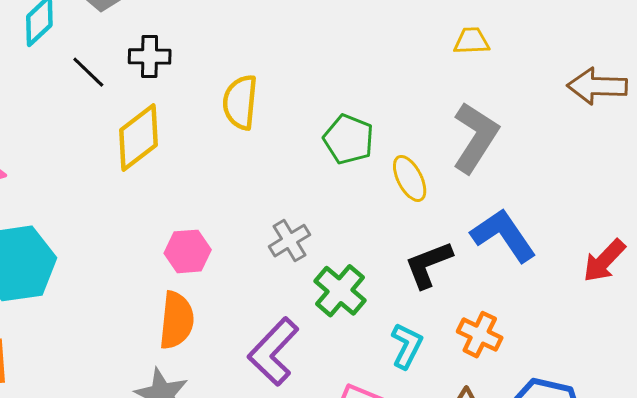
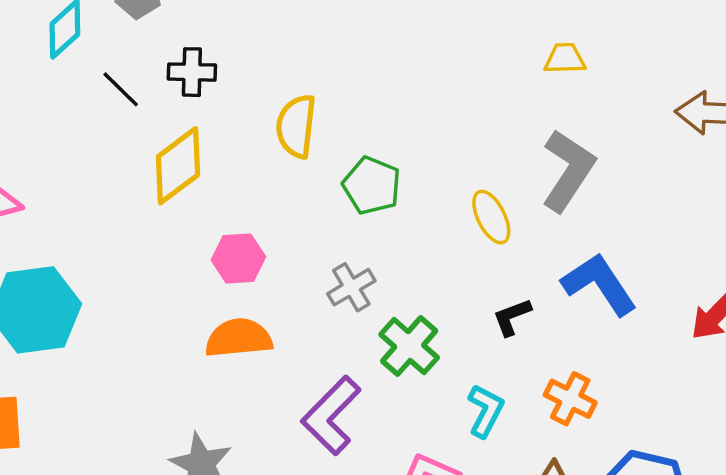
green pentagon: (349, 139) -> (372, 186), moved
pink hexagon: (188, 251) -> (238, 258), moved
black L-shape: (428, 265) -> (512, 317), size x0.7
orange semicircle: (176, 320) -> (239, 338), moved, turned -102

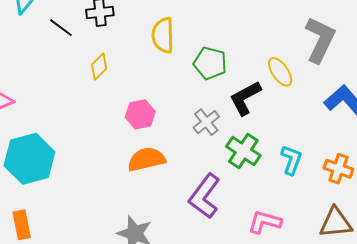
yellow diamond: (178, 166) -> (99, 67), size x0.6
black L-shape: (512, 317) -> (245, 98), moved, size x1.5
cyan L-shape: (486, 411) -> (291, 160), moved

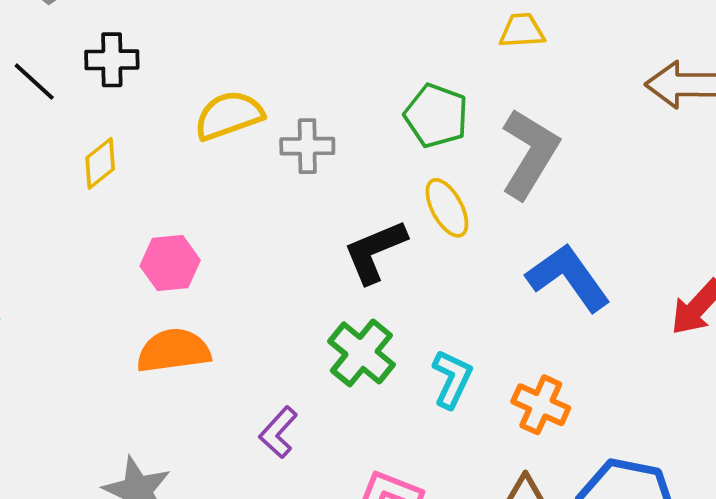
yellow semicircle: (163, 35) -> (229, 115), turned 66
green pentagon: (210, 63) -> (436, 116), moved
gray cross: (206, 122) -> (307, 146), moved, turned 32
purple L-shape: (205, 196) -> (278, 432), size x0.6

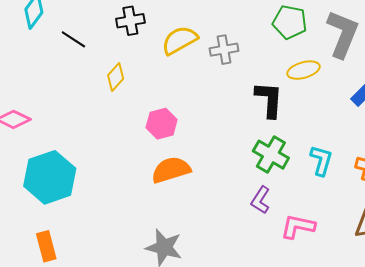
black cross: (112, 60) -> (130, 21), moved
yellow ellipse: (447, 208) -> (303, 70), turned -68
black L-shape: (375, 251) -> (269, 100), turned 126
purple L-shape: (278, 432) -> (261, 200), moved

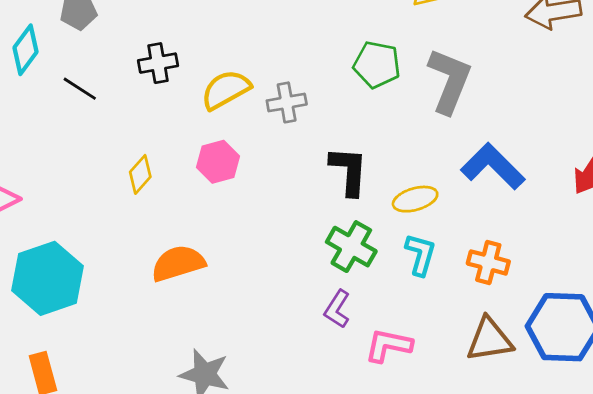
yellow ellipse: (303, 70) -> (415, 199), moved
yellow diamond: (116, 77) -> (140, 174), moved
pink hexagon: (162, 124) -> (218, 162), moved
orange semicircle: (171, 170) -> (178, 263), moved

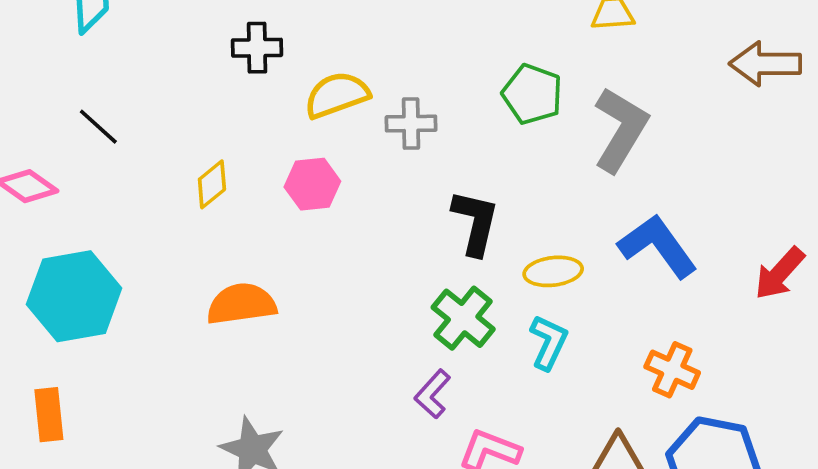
black line: (80, 89) -> (98, 127), moved
orange cross: (488, 262) -> (672, 370), moved

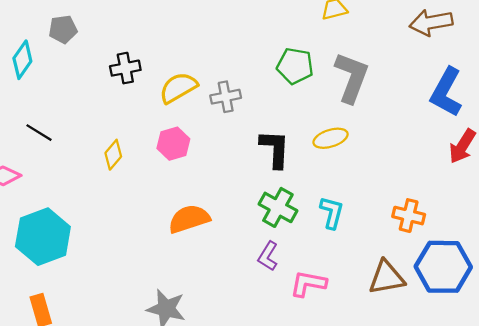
blue L-shape: (658, 246) -> (446, 92), moved, turned -105
yellow ellipse: (553, 271) -> (331, 138), moved
orange semicircle: (241, 304) -> (189, 219), moved

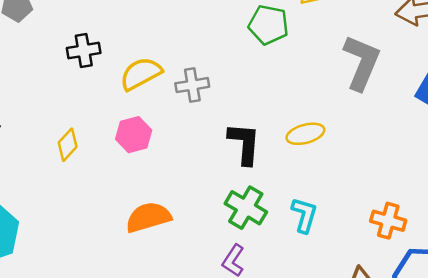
green pentagon: (295, 66) -> (268, 25), moved
gray L-shape: (352, 77) -> (362, 63), moved

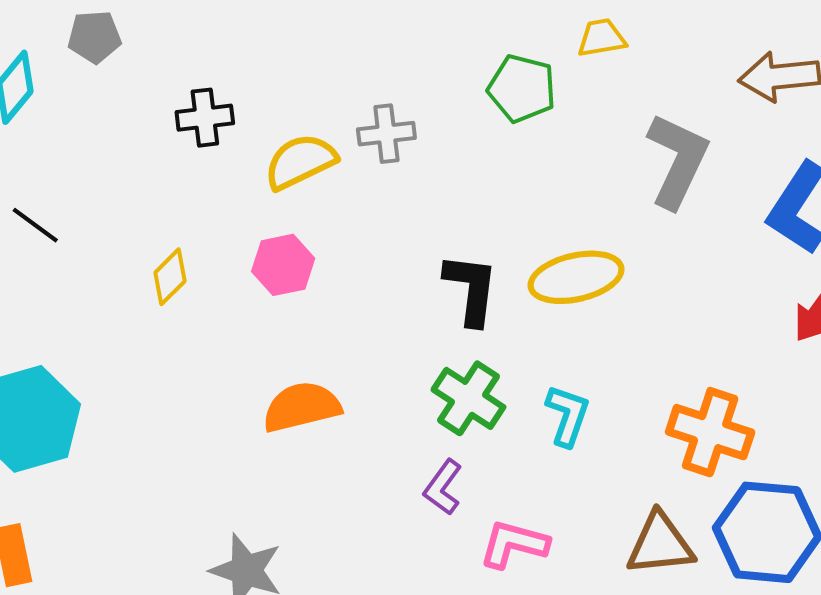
gray cross: (192, 85) -> (386, 134), moved
yellow ellipse: (305, 134) -> (576, 277), size x1.4
orange cross: (388, 221) -> (710, 432), size x1.4

